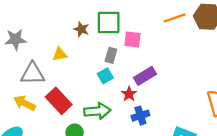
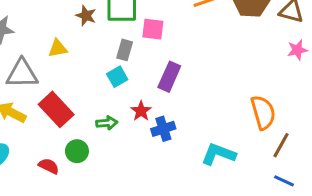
purple rectangle: (145, 76) -> (169, 77), turned -35
red star: (129, 94) -> (141, 111), moved
green arrow: (97, 111) -> (107, 123), size x0.6

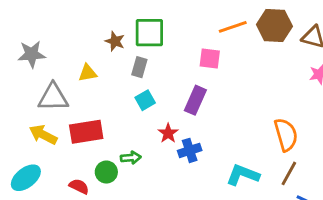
pink square: (153, 29) -> (210, 59), moved
gray rectangle: (125, 50) -> (139, 67), moved
red rectangle: (56, 109) -> (86, 132), turned -56
green arrow: (107, 123) -> (131, 158), moved
brown line: (281, 145) -> (289, 173), moved

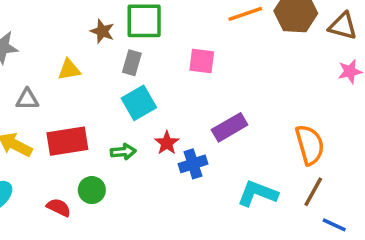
pink square: (210, 59) -> (202, 61), moved
gray triangle: (53, 97) -> (27, 99), size x0.6
cyan square: (145, 100) -> (139, 103), size x1.4
purple rectangle: (195, 100) -> (230, 127), moved, turned 36
green arrow: (131, 158) -> (123, 152), moved

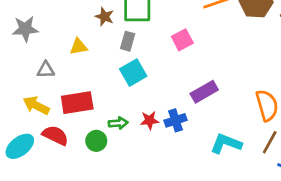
pink square: (202, 61) -> (182, 40), turned -35
red star: (167, 143) -> (150, 120), moved, turned 30
green arrow: (123, 152) -> (118, 123), moved
red semicircle: (59, 207) -> (55, 135), moved, size x1.4

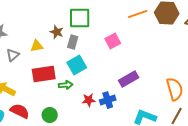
brown star: (104, 17) -> (57, 32), moved
gray triangle: (46, 70) -> (13, 55), moved, turned -40
red rectangle: (77, 103) -> (44, 74), moved
green arrow: (118, 123) -> (66, 85), moved

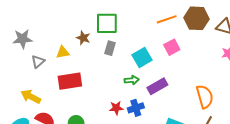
pink square: (113, 41) -> (172, 47), moved
gray rectangle: (73, 42) -> (110, 48), moved
cyan square: (77, 65) -> (142, 57), moved
green arrow: (66, 85) -> (132, 80), moved

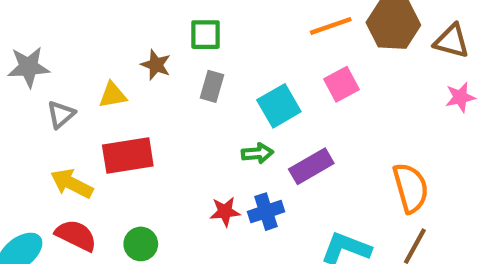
green square: (107, 23) -> (206, 35), size x0.7
yellow arrow: (31, 97) -> (72, 184), moved

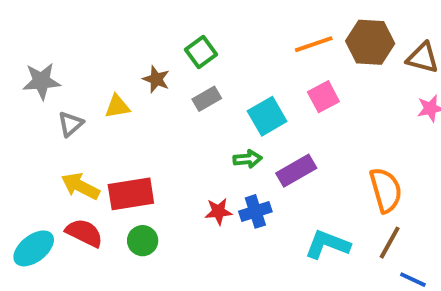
green square: (206, 35) -> (201, 52), turned -36
gray rectangle: (212, 86) -> (207, 99), turned 44
red rectangle: (128, 155) -> (131, 194), moved

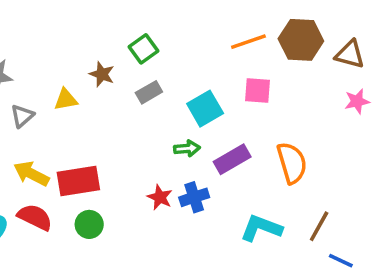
pink square: (323, 97) -> (258, 90), turned 32
orange semicircle: (386, 190) -> (292, 163), moved
red star: (218, 211) -> (160, 197), turned 30

